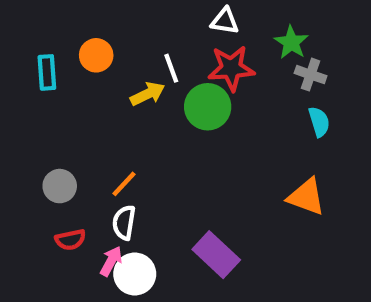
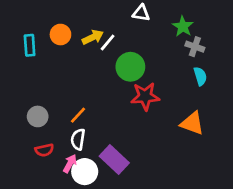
white line: (171, 68) -> (108, 43), turned 60
red star: (231, 68) -> (145, 96), moved
yellow arrow: (148, 94) -> (93, 37), moved
purple rectangle: (216, 255) -> (114, 159), moved

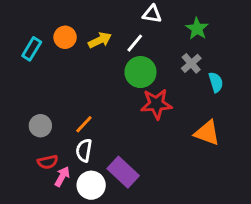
white line: (108, 43) -> (135, 43), moved
cyan rectangle: (30, 45) -> (32, 49), turned 35
gray cross: (195, 47) -> (191, 63), moved, turned 30
pink arrow: (70, 164) -> (62, 176), moved

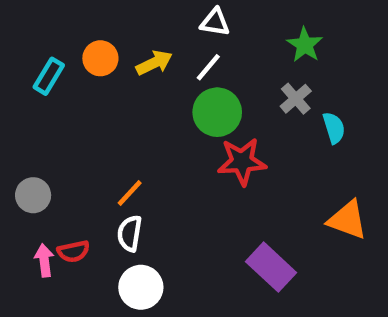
white triangle: (152, 14) -> (215, 22), moved
gray circle: (40, 126) -> (33, 195), moved
orange triangle: (207, 133) -> (347, 220), moved
purple rectangle: (123, 172) -> (271, 267), moved
pink arrow: (62, 176) -> (44, 260), moved, turned -36

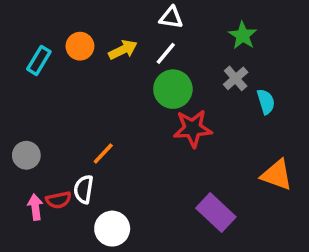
white semicircle: (130, 233) -> (84, 189), moved

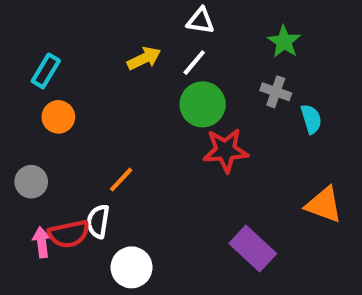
orange circle: (80, 46) -> (58, 117), moved
gray cross: (236, 78) -> (276, 92), turned -30
red semicircle: (59, 200) -> (69, 234), size x1.4

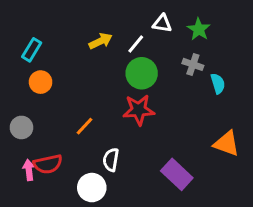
white triangle: (200, 21) -> (162, 23), moved
red star: (226, 150) -> (139, 110), moved
white semicircle: (98, 221) -> (111, 160), moved

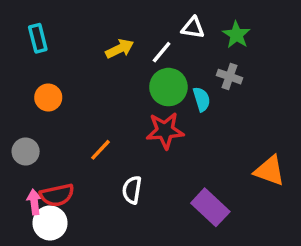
cyan rectangle: (32, 50) -> (38, 38), moved, turned -45
cyan semicircle: (218, 84) -> (202, 99), moved
white circle: (92, 188) -> (50, 223), moved

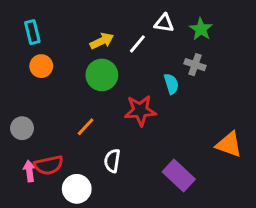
green circle: (168, 87) -> (102, 75), moved
orange circle: (48, 97) -> (41, 66), moved
white circle: (50, 223) -> (77, 189), moved

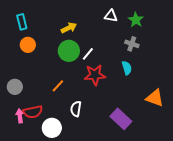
white line: (137, 44) -> (88, 54), moved
cyan semicircle: (171, 84) -> (127, 68), moved

